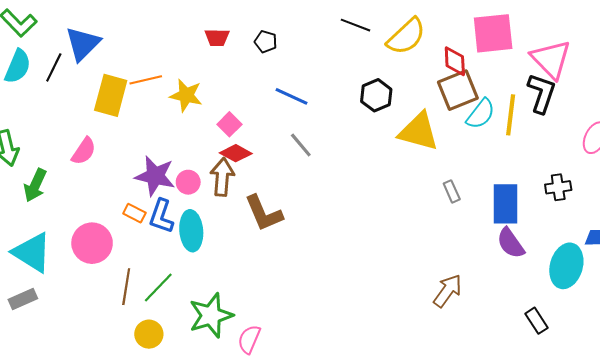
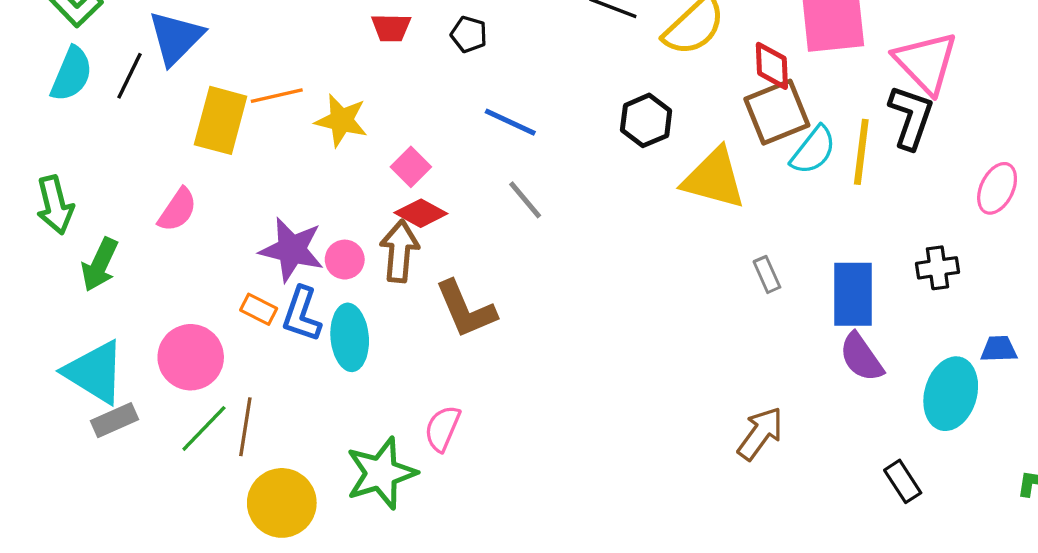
green line: (158, 288) -> (204, 428), moved
gray rectangle: (23, 299) -> (115, 420), moved
yellow circle: (149, 334) -> (282, 503), size x1.5
pink semicircle: (249, 339) -> (442, 428), moved

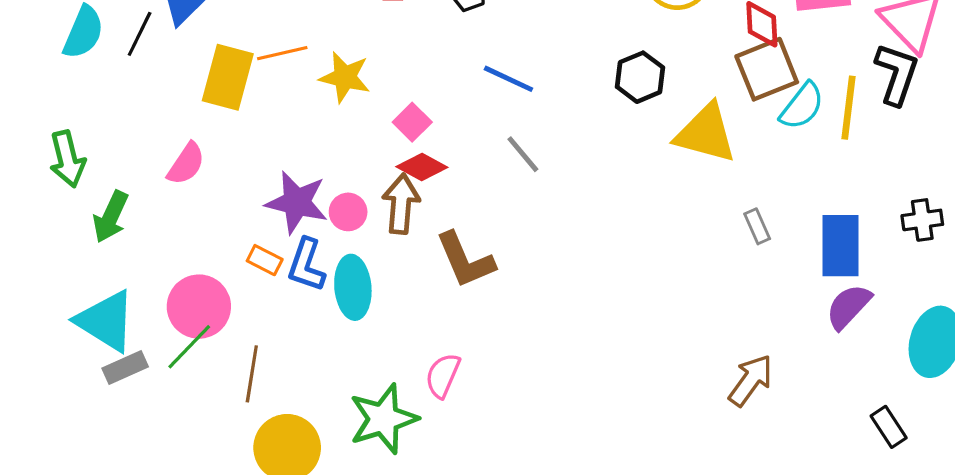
purple semicircle: (861, 357) -> (849, 307), turned 78
green line: (204, 428) -> (189, 347), moved

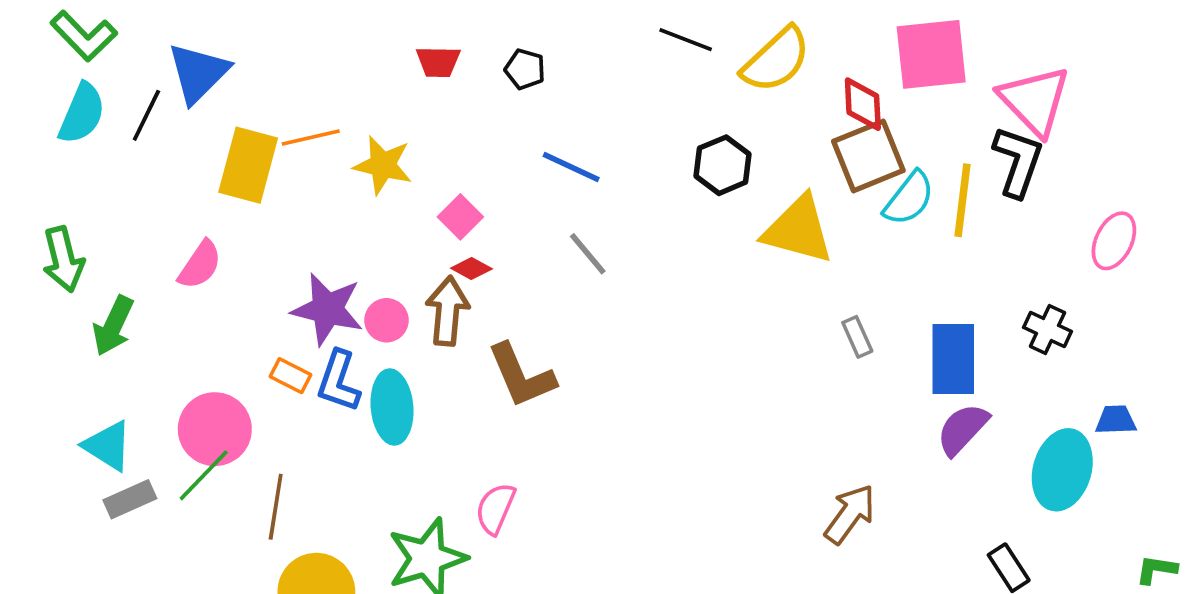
red diamond: (422, 167) -> (471, 269), size x0.7
black cross: (922, 220) -> (1047, 329), turned 33
cyan triangle: (106, 321) -> (108, 446), size x0.7

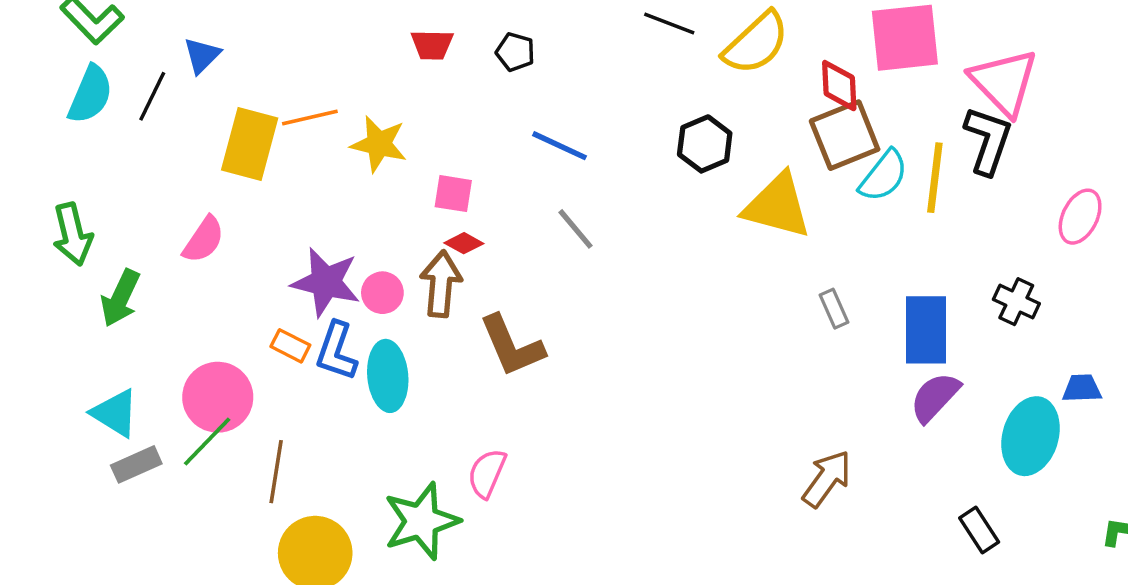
blue triangle: (198, 73) -> (202, 55), size x0.6
pink square: (460, 217) -> (453, 194), turned -36

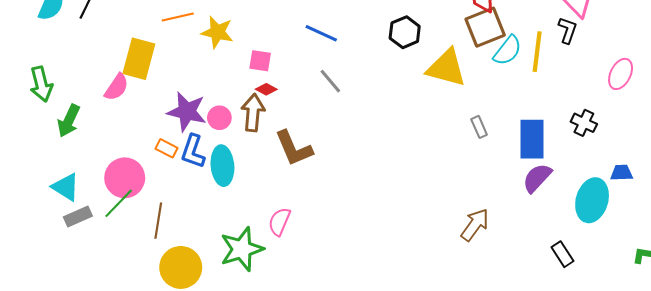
black L-shape: (988, 140) -> (568, 30), size x0.7
yellow rectangle: (250, 144) -> (139, 59), moved

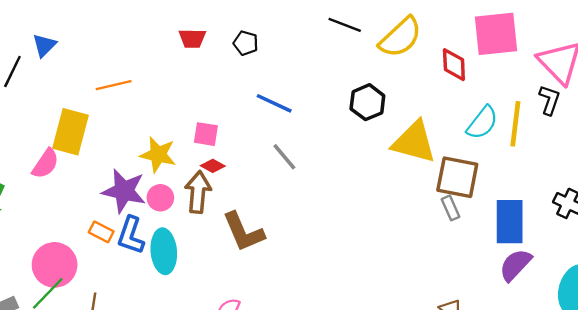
brown square: (485, 27) -> (457, 177), moved, turned 33
yellow star: (217, 32) -> (158, 155), moved

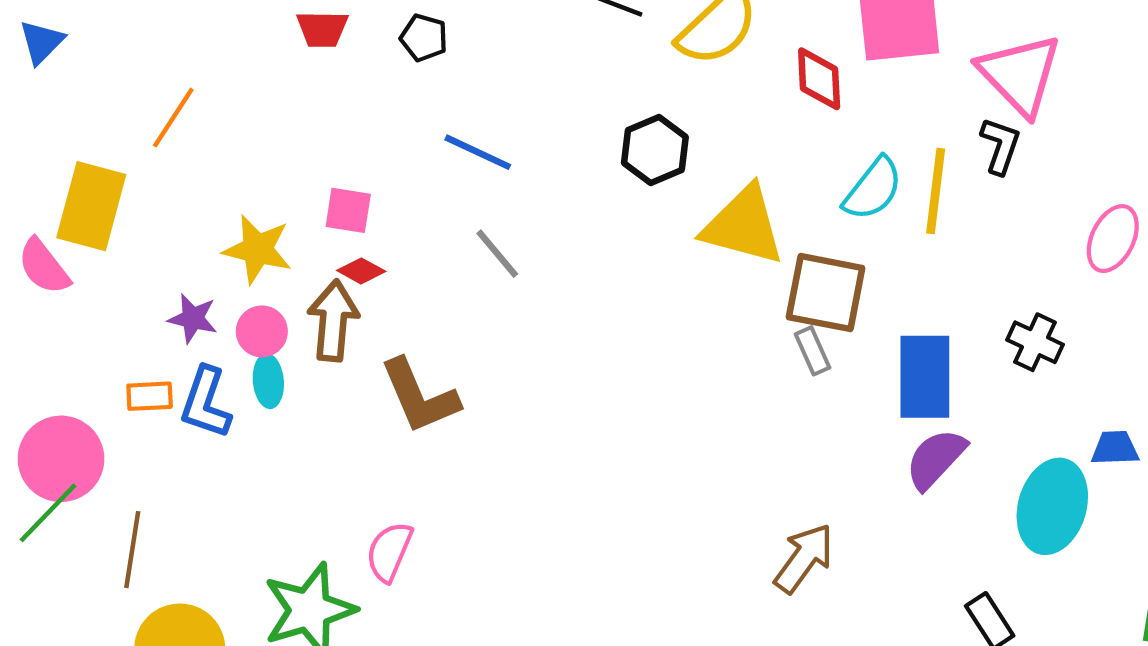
orange line: (114, 85) -> (173, 118), turned -44
pink semicircle: (45, 164) -> (44, 267), turned 108
purple star: (124, 191) -> (193, 318), size x0.6
orange rectangle: (101, 232) -> (150, 396), turned -30
cyan ellipse: (164, 251) -> (268, 381), moved, size x0.6

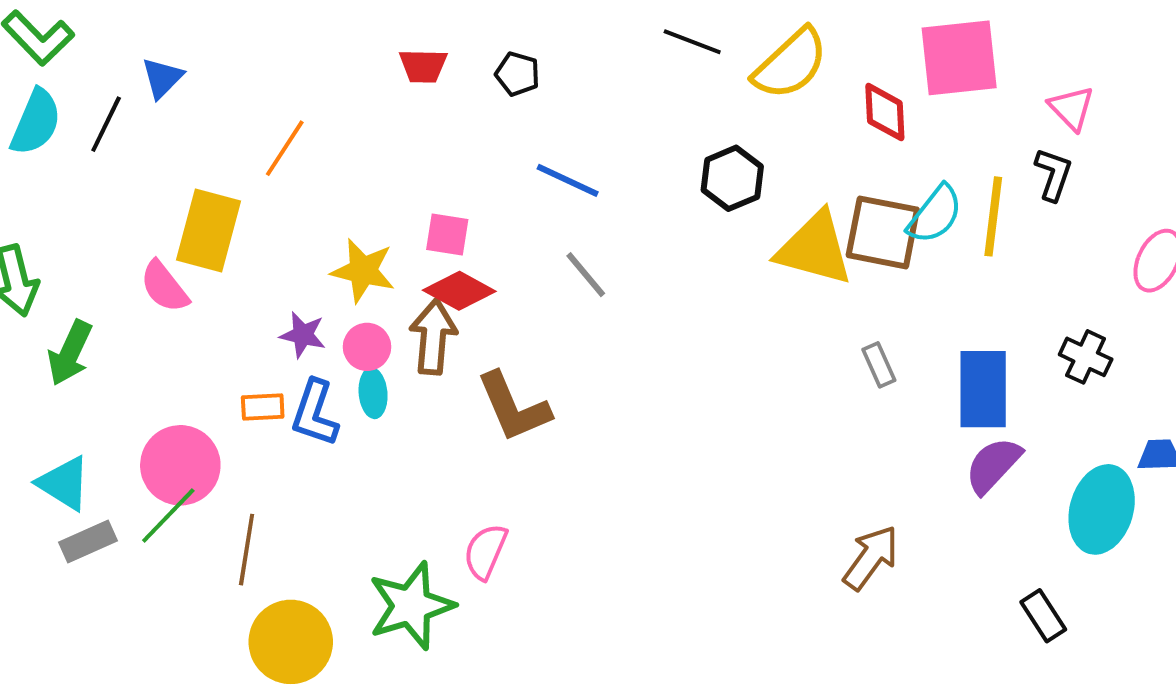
pink triangle: (1020, 74) -> (1071, 108), size x0.6
red diamond: (361, 271) -> (459, 291), size x1.6
brown square: (826, 293) -> (883, 232), moved

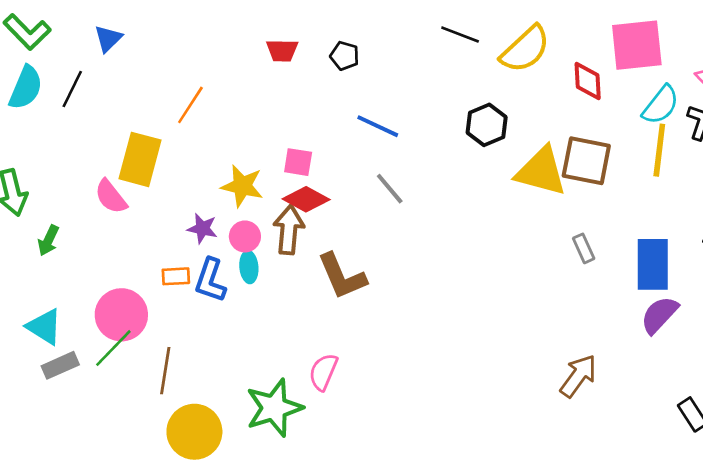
blue triangle: (162, 78) -> (108, 39), moved
cyan semicircle: (935, 214) -> (661, 105), moved
green arrow: (70, 353) -> (48, 240), size x0.7

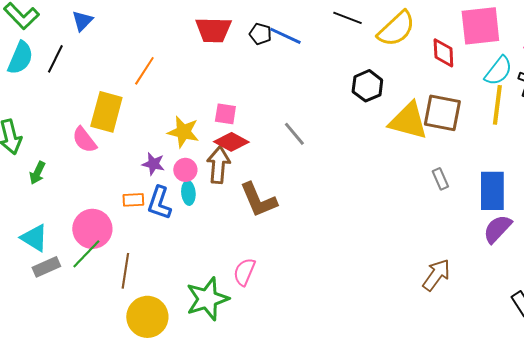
red trapezoid: (282, 50) -> (213, 30), size x1.5
blue line: (378, 126) -> (285, 36), moved

